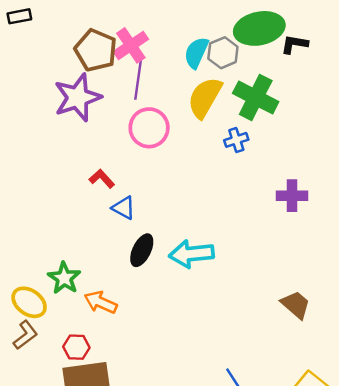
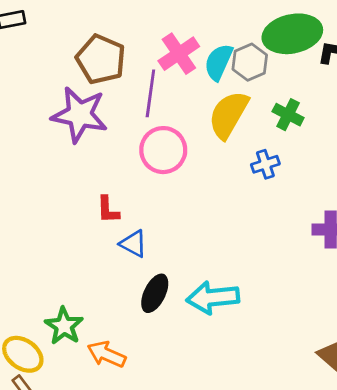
pink cross: (131, 45) -> (179, 54), moved
purple star: (78, 98) -> (80, 115), turned 30
green cross: (256, 98) -> (288, 115), size x0.6
red L-shape: (102, 179) -> (108, 210), turned -140

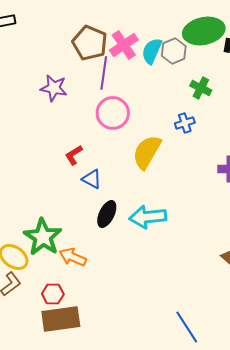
brown pentagon: (101, 59) -> (90, 43), moved
purple star: (80, 115) -> (54, 88), size x0.7
yellow semicircle: (228, 115) -> (147, 152), moved
red L-shape: (108, 210) -> (74, 155), turned 60
green star: (64, 326) -> (43, 237), size x1.4

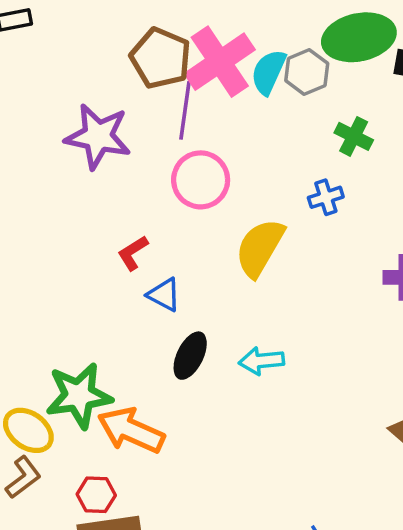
pink cross: (124, 45) -> (220, 62), size x1.4
purple star: (54, 88) -> (98, 136), size x1.4
cyan arrow: (148, 217) -> (261, 361), size x0.7
green star: (43, 237) -> (79, 396), turned 30
orange arrow: (73, 257) -> (131, 430), size x1.4

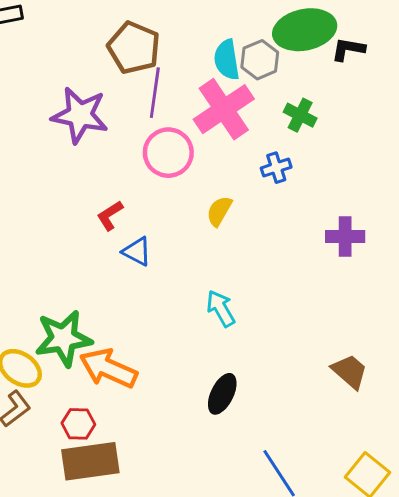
pink cross: (220, 62) -> (224, 109), moved
cyan semicircle: (268, 72) -> (227, 60), turned -33
yellow semicircle: (260, 248) -> (219, 211), size x0.6
black ellipse: (190, 356) -> (222, 394), moved
cyan arrow: (261, 361) -> (221, 308), turned 66

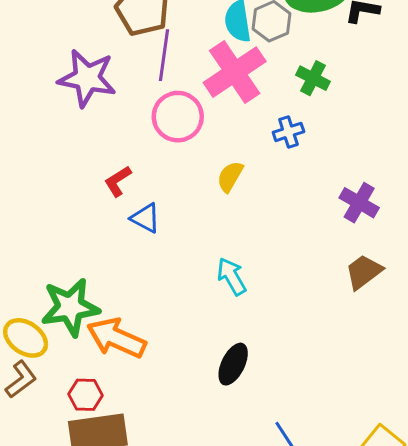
purple cross: (345, 237) -> (359, 203), turned 30
brown trapezoid: (350, 371) -> (364, 272), moved, turned -78

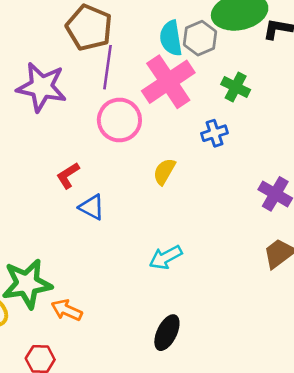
cyan arrow: (232, 276) -> (166, 257), turned -88
orange arrow: (116, 338) -> (67, 310), size x0.6

